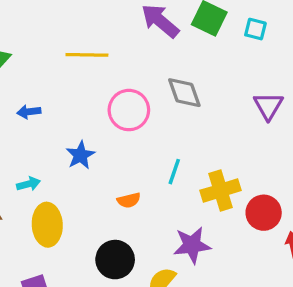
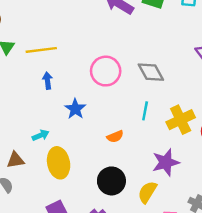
yellow line: (87, 55) -> (41, 50), moved
gray diamond: (184, 93) -> (151, 72), moved
blue arrow: (29, 112) -> (48, 81), moved, turned 98

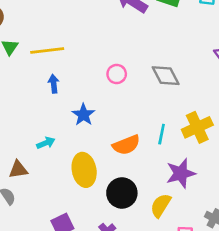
pink circle: (106, 71) -> (117, 74), size x0.6
cyan line: (145, 111) -> (162, 134), moved
orange semicircle: (115, 137) -> (126, 145), size x1.5
yellow ellipse: (59, 163) -> (84, 170), moved

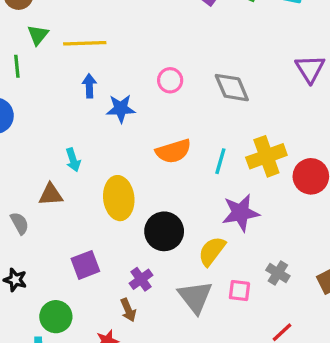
blue star: (83, 115) -> (121, 109), moved, turned 30
cyan arrow: (46, 143) -> (73, 160), turned 90
orange semicircle: (126, 145) -> (173, 151), moved
brown triangle: (18, 170) -> (51, 195), moved

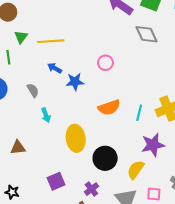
blue arrow: (89, 86) -> (55, 68), turned -56
gray diamond: (232, 88) -> (147, 34), moved
brown triangle: (51, 195) -> (18, 147), moved
gray semicircle: (20, 223) -> (33, 90), moved

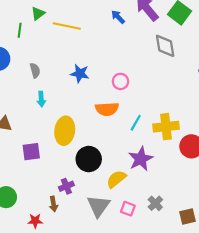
pink circle: (105, 63) -> (120, 81), moved
blue arrow: (55, 68) -> (118, 17), moved
purple star: (153, 145) -> (141, 159), turned -30
purple square: (56, 181) -> (31, 152), moved

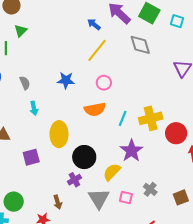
yellow line: (67, 26) -> (97, 50), moved, turned -55
purple cross: (66, 186) -> (74, 180), moved

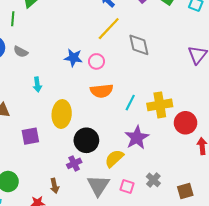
gray diamond: (140, 45) -> (139, 45), moved
gray semicircle: (25, 83) -> (21, 52), moved, turned 136
pink circle: (104, 83) -> (96, 61), moved

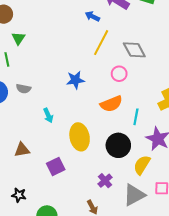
pink circle: (96, 61) -> (119, 74), moved
cyan line: (130, 103) -> (136, 117), moved
black circle: (86, 140) -> (118, 145), moved
gray triangle: (98, 185) -> (134, 195), turned 45

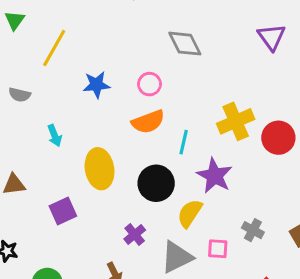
yellow line: (101, 43) -> (54, 48), moved
pink circle: (119, 74) -> (149, 84), moved

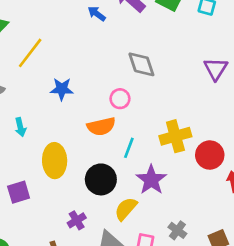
pink circle: (149, 84) -> (120, 99), moved

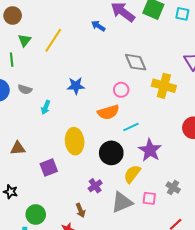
yellow line: (30, 53) -> (53, 40), moved
cyan arrow: (20, 127) -> (46, 107), moved, turned 40
yellow cross: (175, 136) -> (164, 86), moved, turned 35
cyan line: (129, 148) -> (131, 127), turned 49

